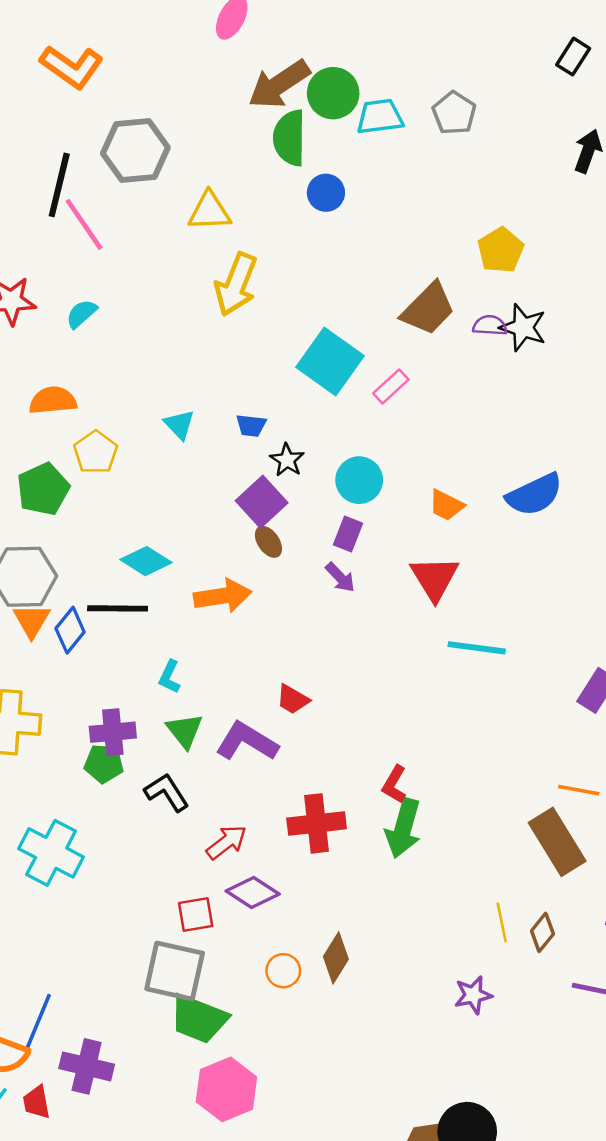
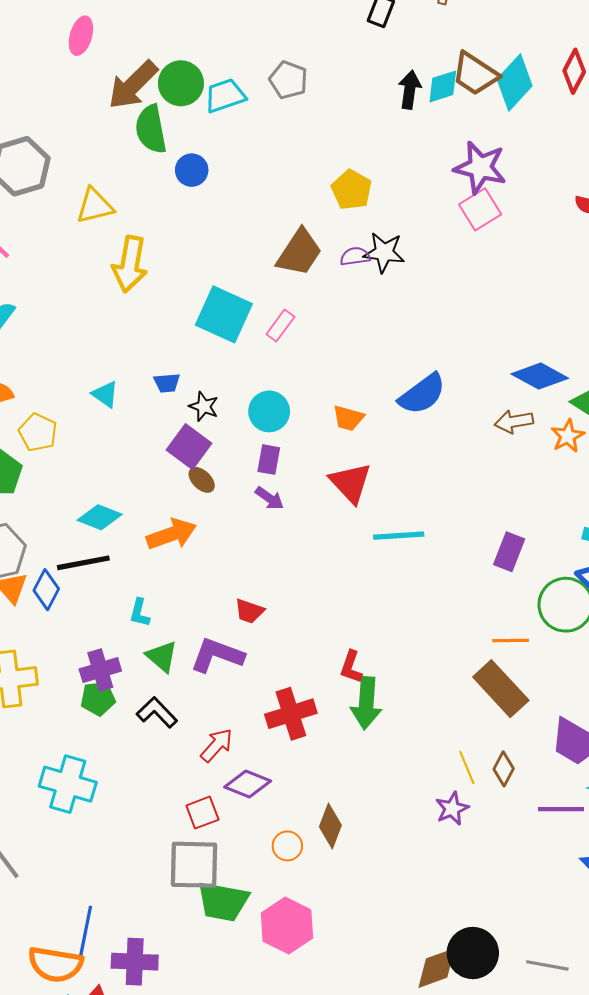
purple star: (473, 995) -> (452, 809), moved
pink hexagon: (226, 1089) -> (287, 925), moved

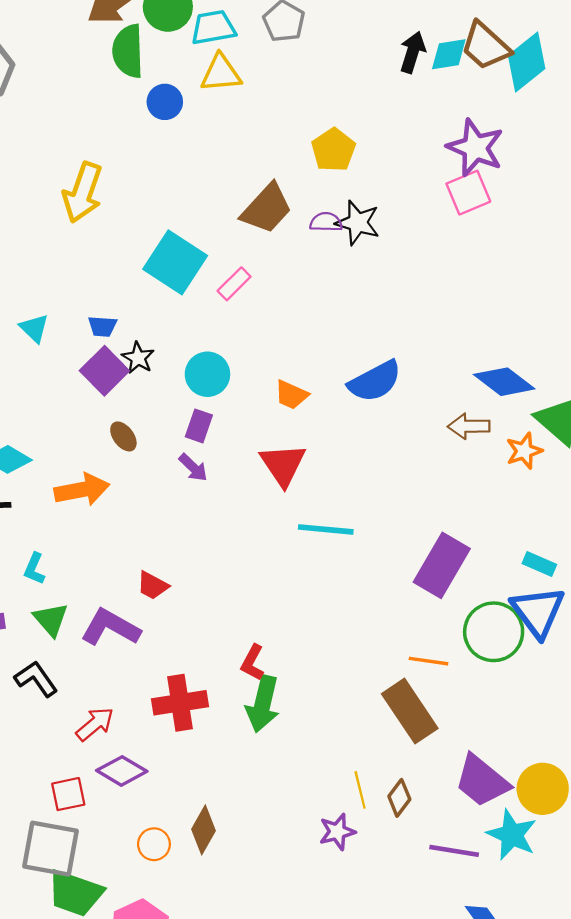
yellow triangle: (95, 206) -> (221, 73), moved
purple square: (189, 447) -> (104, 371), moved
purple rectangle: (509, 552) -> (442, 565), size x1.5

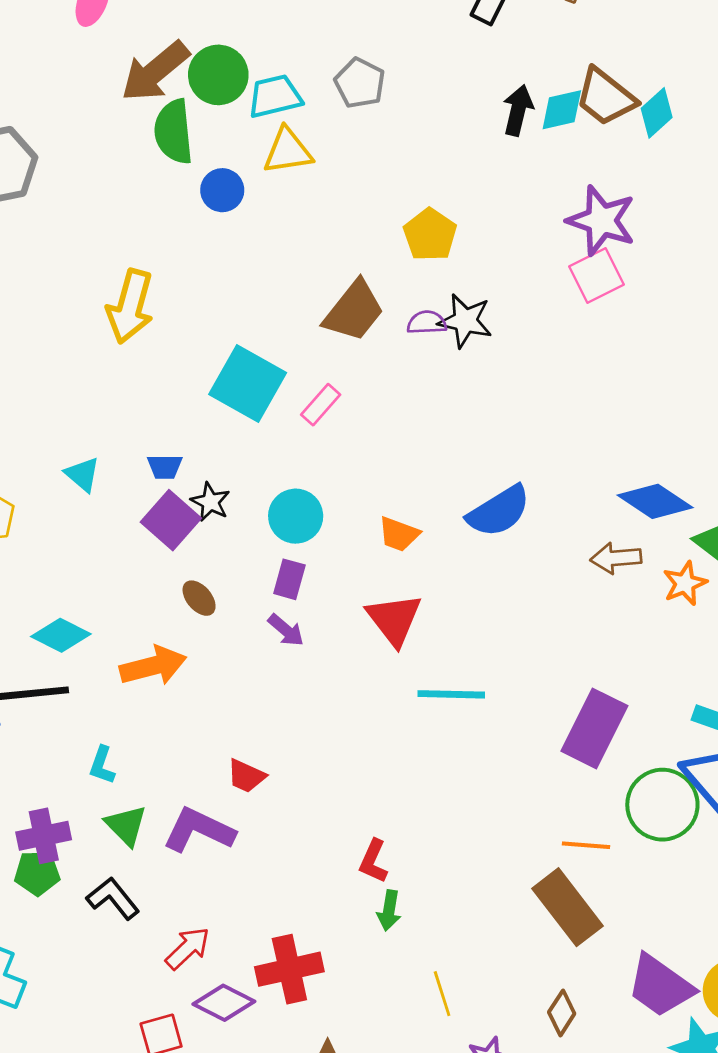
cyan diamond: (527, 62) -> (657, 113), size x0.7
red cross: (180, 703) -> (289, 969), moved
green arrow: (263, 704) -> (389, 910), size x0.6
yellow line: (360, 790) -> (442, 994), moved

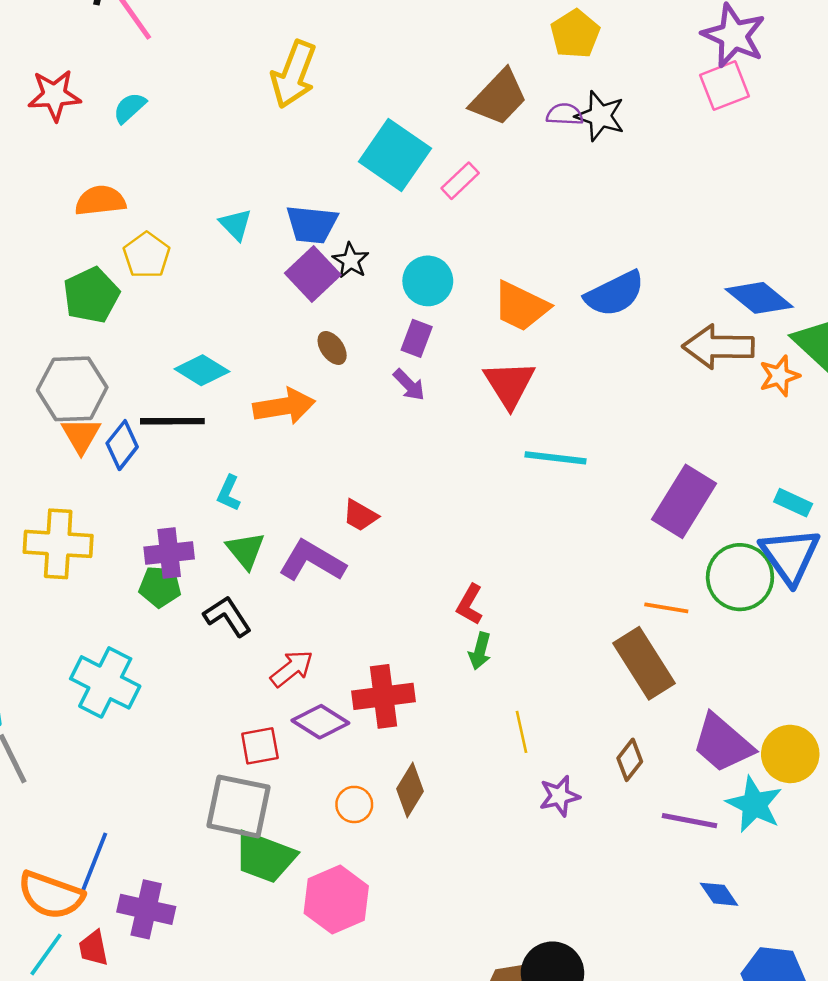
blue trapezoid: (165, 467) -> (312, 224), size x1.6
orange trapezoid: (399, 534) -> (521, 306), size x1.5
brown arrow: (616, 558) -> (718, 347), size x1.5

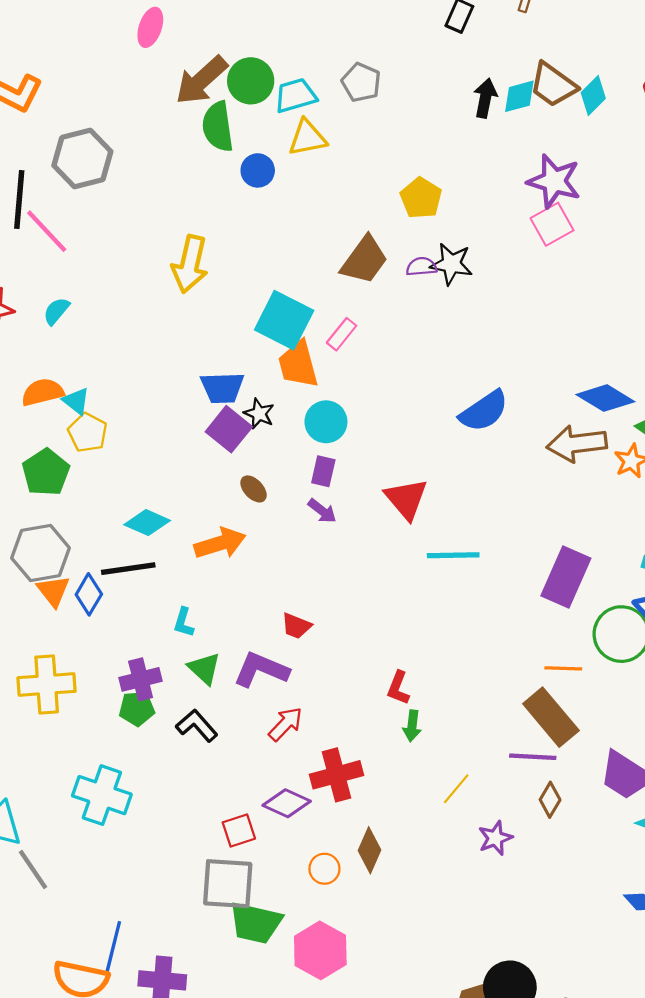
cyan triangle: (236, 224) -> (76, 401), moved
orange trapezoid: (521, 306) -> (298, 364), moved, turned 57
red arrow: (292, 669) -> (286, 724), moved
yellow line: (522, 732) -> (456, 789), turned 60
purple line: (689, 821) -> (533, 757), moved

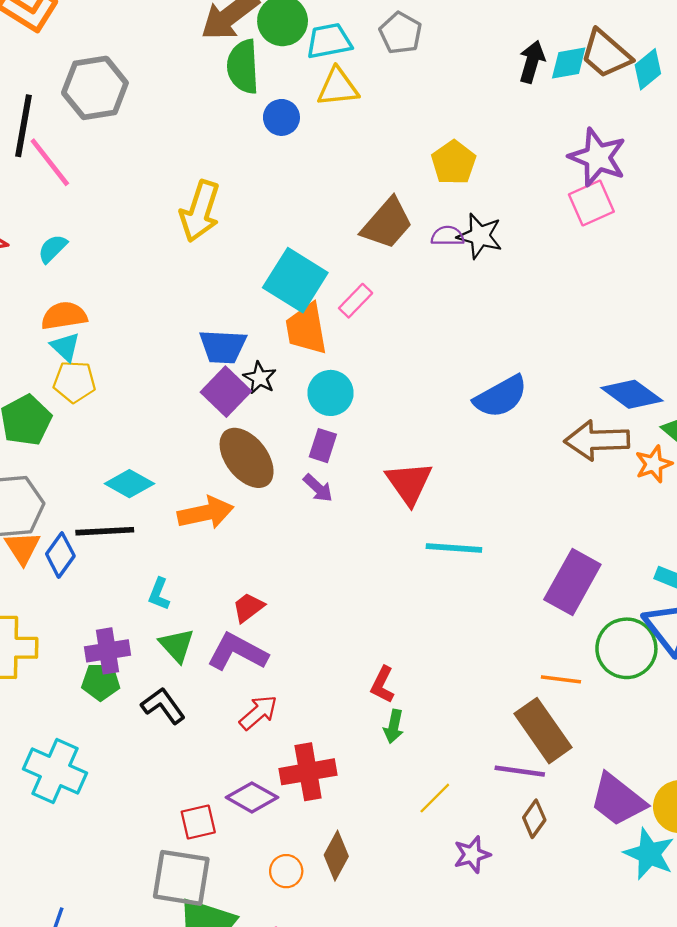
orange semicircle: (43, 392) -> (64, 316), moved
yellow pentagon: (88, 433) -> (74, 382), turned -30
brown ellipse: (254, 489) -> (247, 458), size x2.0
red trapezoid: (296, 626) -> (248, 607), moved, turned 116

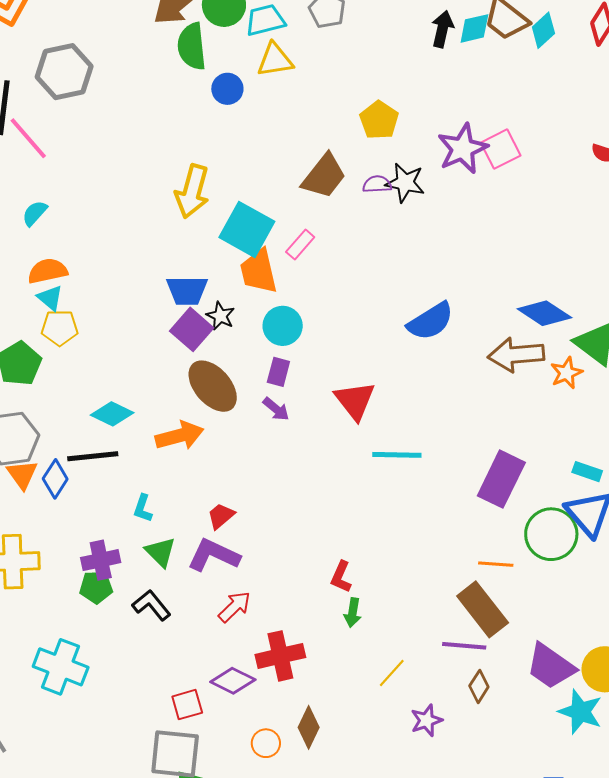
purple star: (598, 157) -> (463, 149), moved, turned 30
yellow arrow: (200, 211) -> (192, 191), moved

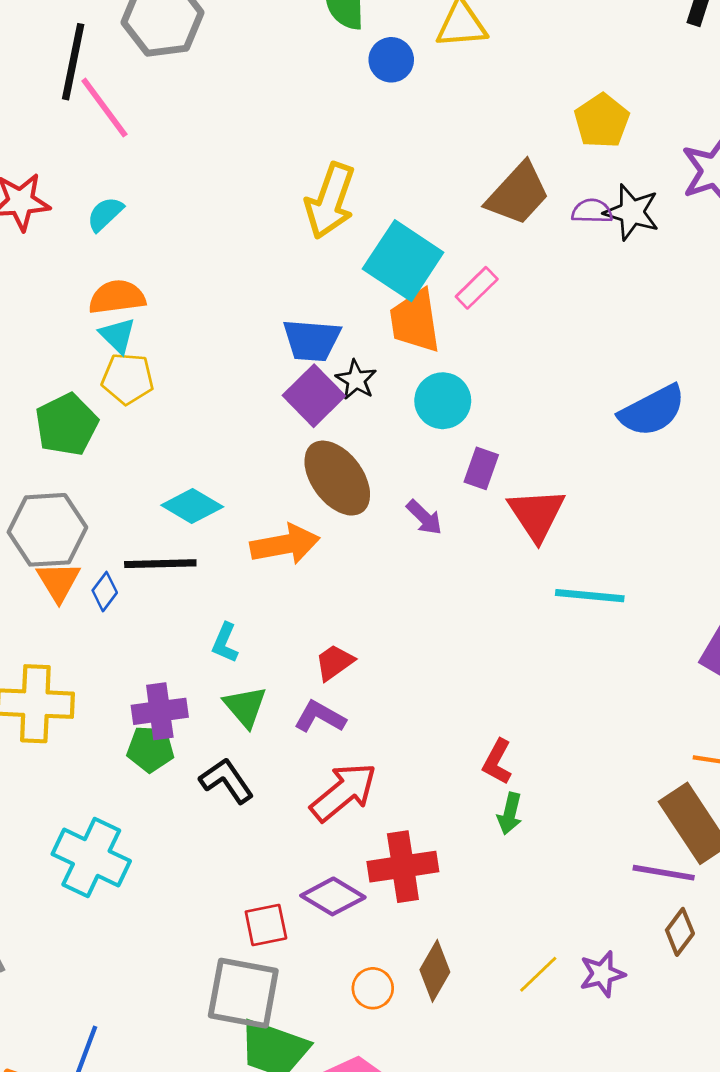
purple rectangle: (278, 372) -> (481, 468), moved
blue diamond: (55, 479) -> (105, 592), size x0.7
purple L-shape: (214, 555) -> (320, 717), size x0.7
red arrow: (234, 607) -> (344, 792), size x1.4
yellow line: (392, 673) -> (538, 974), moved

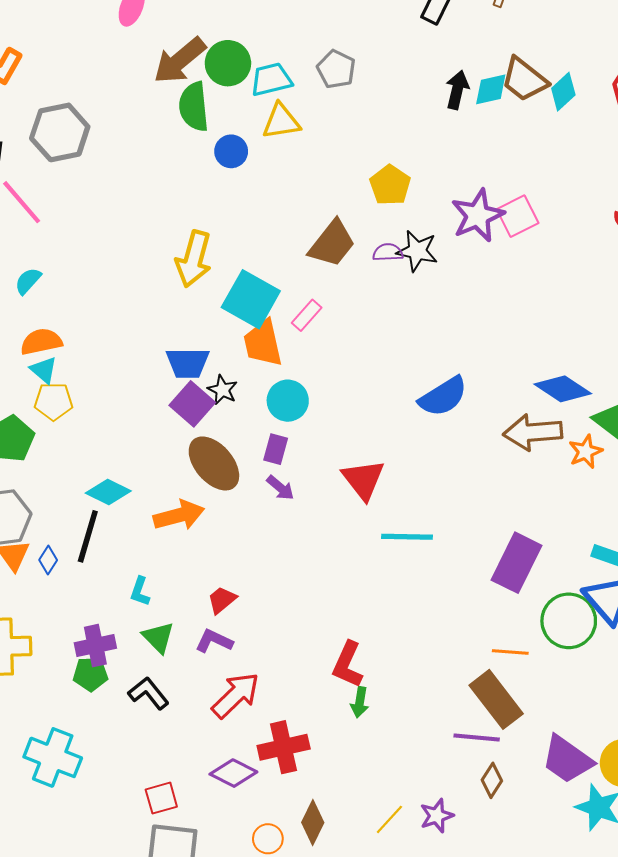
purple rectangle: (481, 468) -> (276, 449), moved
black line: (160, 564) -> (88, 536), turned -68
red L-shape: (497, 762) -> (348, 665), size x1.4
red square: (266, 925) -> (161, 798), moved

